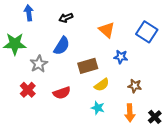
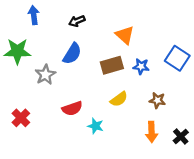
blue square: (147, 32) -> (177, 58), moved
brown rectangle: (88, 66) -> (112, 65), moved
red cross: (28, 90) -> (21, 118), moved
cyan star: (98, 108) -> (96, 126), moved

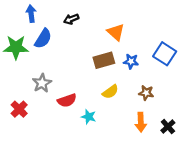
blue semicircle: (72, 54) -> (43, 39), moved
gray star: (45, 75) -> (42, 83), moved

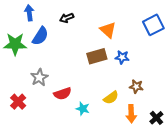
blue square: (165, 54) -> (153, 25), moved, turned 30
yellow semicircle: (110, 92) -> (111, 98), moved

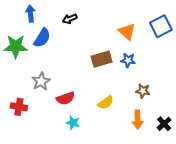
orange triangle: (108, 30) -> (127, 32), moved
yellow semicircle: (111, 98) -> (106, 103), moved
red cross: (18, 102) -> (19, 107), turned -35
cyan star: (83, 109) -> (73, 123), moved

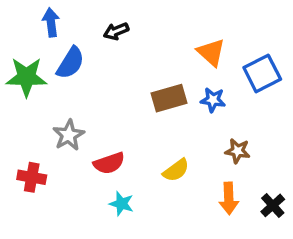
blue square: (161, 26) -> (262, 73), moved

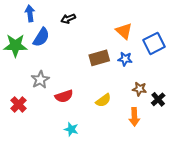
red cross: (32, 177) -> (19, 104), turned 35
cyan star: (121, 204) -> (71, 129), moved
black cross: (273, 205) -> (158, 99), moved

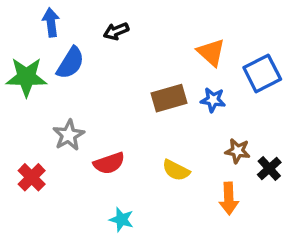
yellow semicircle: (103, 100) -> (176, 170), turned 63

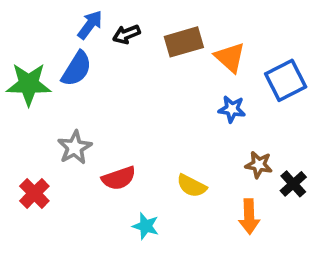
blue arrow: (51, 22) -> (90, 25), moved, turned 44
brown rectangle: (169, 98) -> (184, 42), moved
cyan star: (121, 220) -> (146, 226), moved

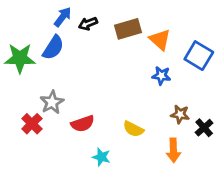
blue square: (286, 80) -> (199, 56), turned -32
red cross: (34, 193) -> (32, 124), moved

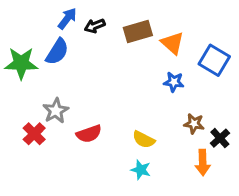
orange arrow: (173, 150) -> (203, 163), moved
cyan star: (101, 157) -> (141, 170), moved

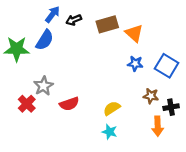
blue square: (214, 60) -> (167, 66), moved
black cross: (220, 138) -> (171, 107), turned 32
yellow semicircle: (144, 140) -> (112, 108), turned 120

